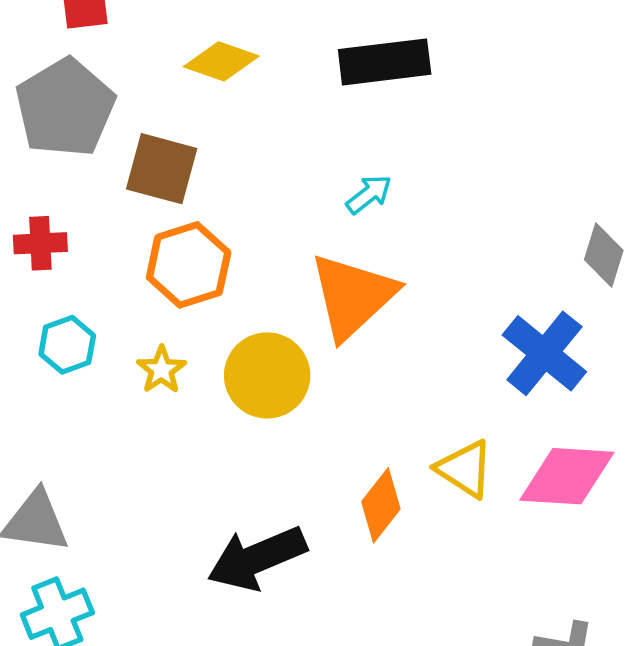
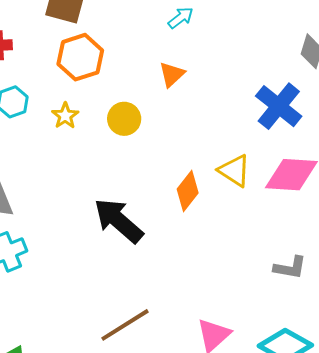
orange triangle: (353, 296) -> (172, 74), size x0.5
yellow circle: (267, 375) -> (124, 119), size x0.7
black arrow: (257, 558) -> (119, 221), turned 64

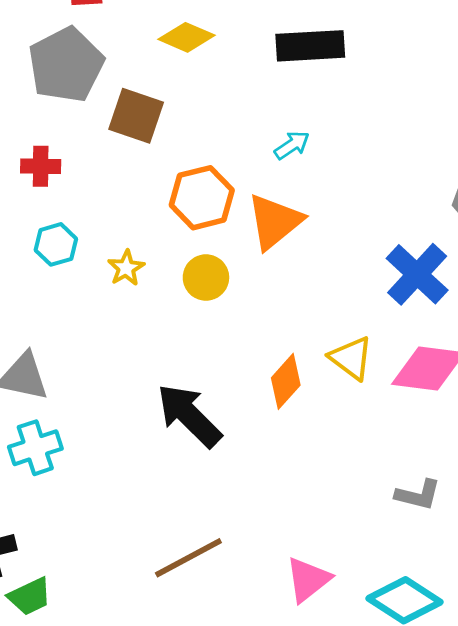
orange hexagon: (80, 57) -> (202, 198), moved
orange triangle: (172, 74) -> (275, 221), size x1.6

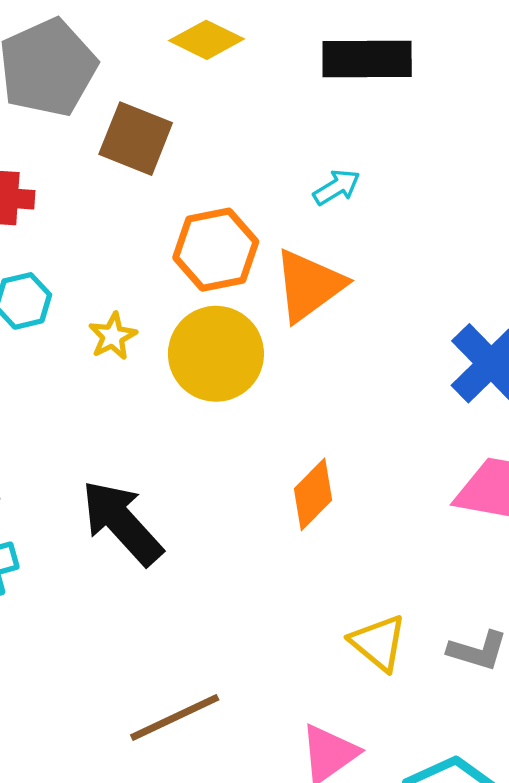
yellow circle: (206, 277) -> (216, 354), size x1.6
yellow triangle: (351, 358) -> (378, 643), moved
black arrow: (189, 415) -> (122, 523), moved

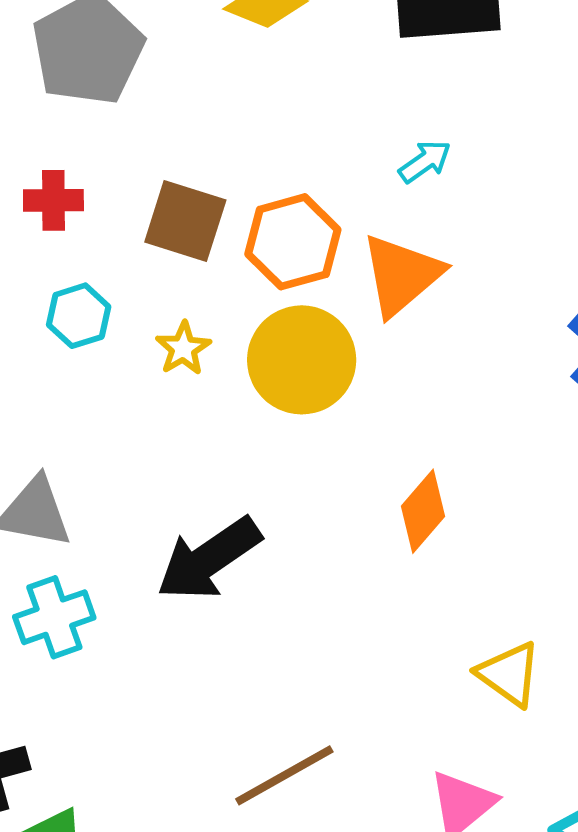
brown square: (136, 139) -> (185, 221), moved
black arrow: (122, 523) -> (209, 559), turned -78

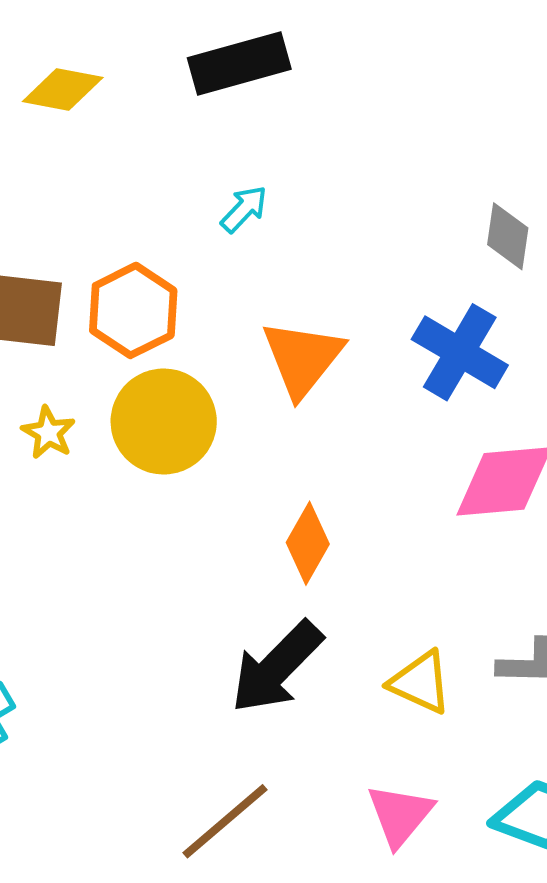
orange triangle: (402, 275) -> (303, 358), moved
black arrow: (209, 559) -> (277, 667), moved

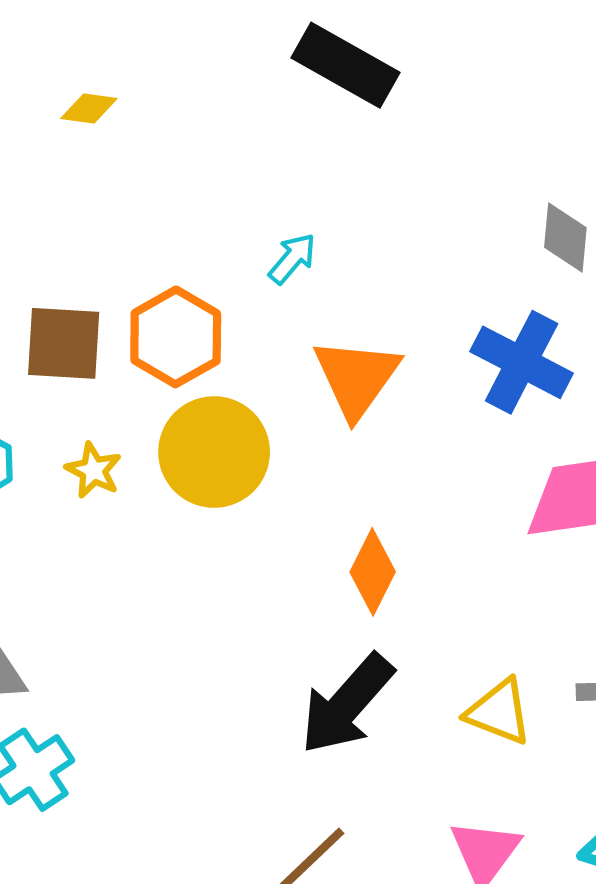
black rectangle: (239, 63) -> (346, 65), moved, turned 48
yellow diamond: (63, 89) -> (89, 109), size x0.7
cyan arrow: (244, 209) -> (292, 259), moved

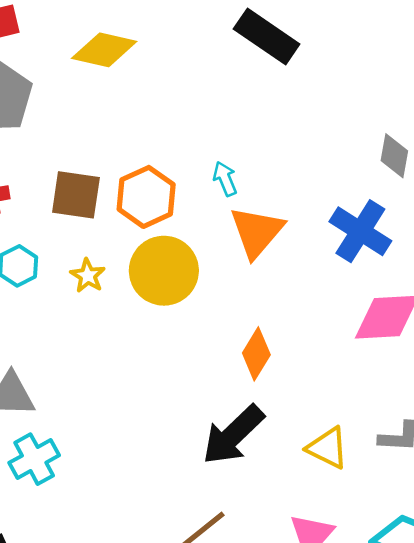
yellow diamond: (89, 109) -> (104, 50), size x1.8
cyan arrow: (292, 259) -> (225, 179), moved, turned -68

